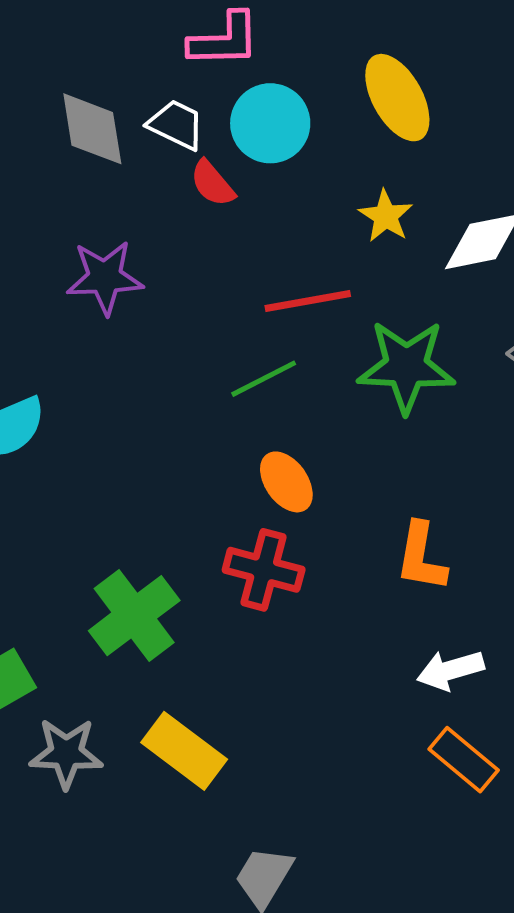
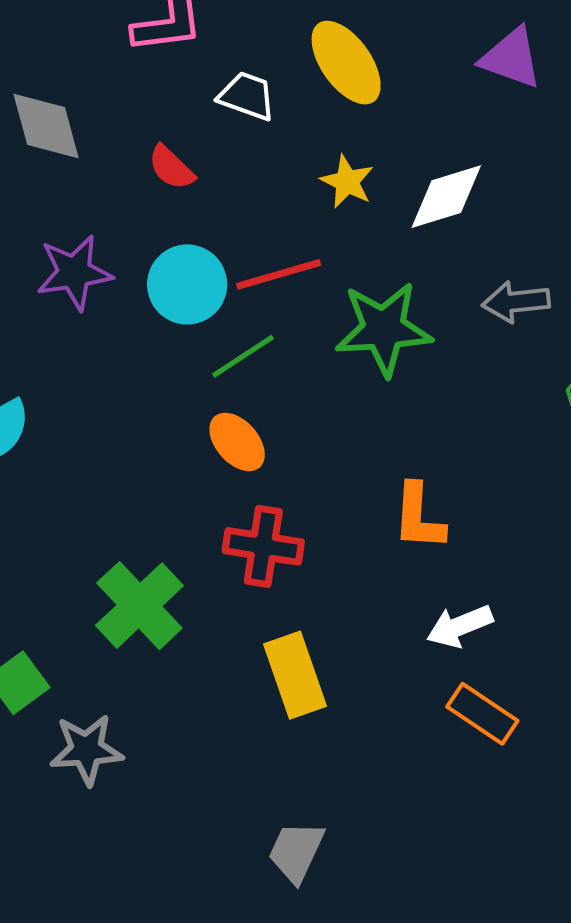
cyan circle: (270, 123) -> (187, 284), moved
white trapezoid: (176, 125) -> (247, 96), moved
orange ellipse: (286, 482) -> (237, 442), moved
yellow rectangle: (184, 751) -> (295, 675), moved, turned 40

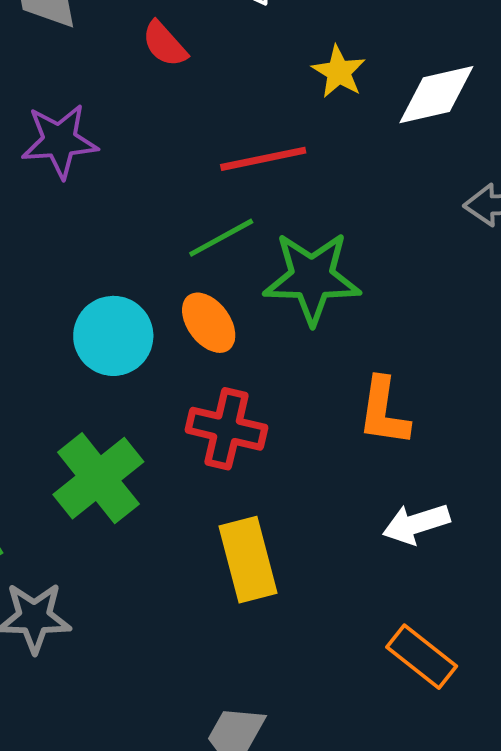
cyan circle: (187, 284) -> (113, 336), moved
green star: (383, 329) -> (312, 278), moved
orange rectangle: (482, 714) -> (422, 657), moved

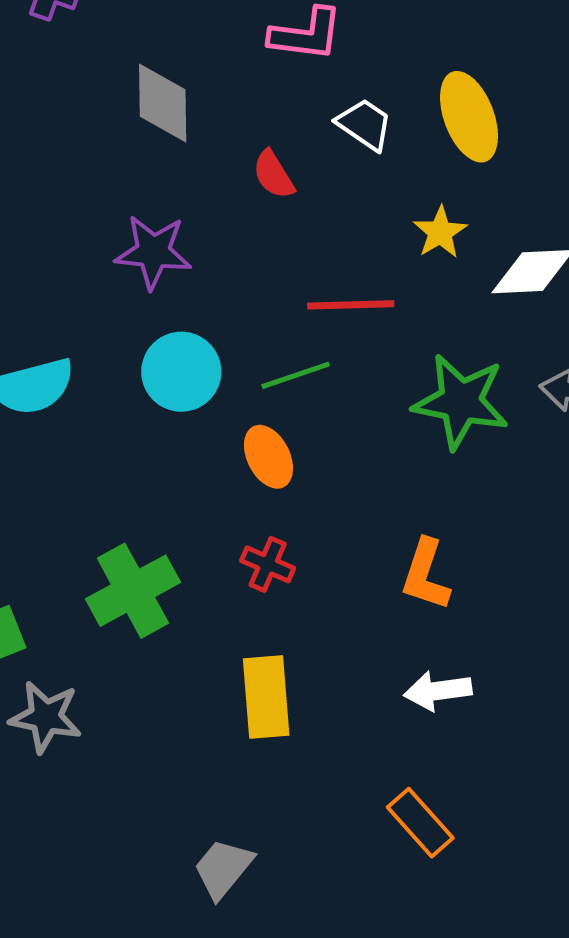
green star: (312, 278) -> (461, 402), moved
cyan circle: (113, 336) -> (181, 372), moved
red cross: (227, 429) -> (268, 564), size x0.7

